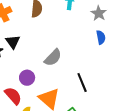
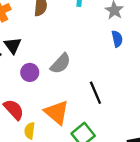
purple circle: (27, 78) -> (30, 72), moved

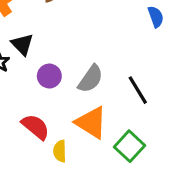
gray semicircle: (61, 64) -> (90, 79), moved

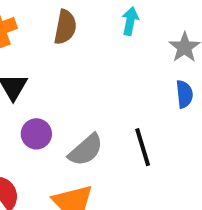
black line: (138, 90) -> (143, 147), moved

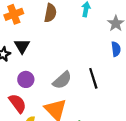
purple circle: (36, 134) -> (26, 79), moved

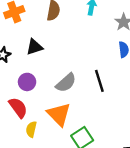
black triangle: (22, 46) -> (34, 47), moved, turned 42

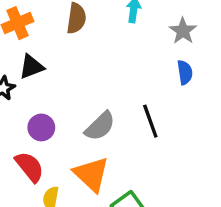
black triangle: (34, 47) -> (31, 67), moved

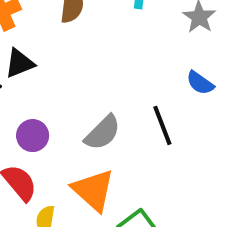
blue semicircle: (185, 72) -> (200, 83), moved, turned 135

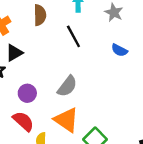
black line: (162, 125) -> (73, 36), moved

